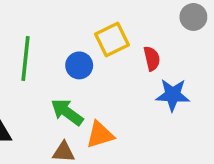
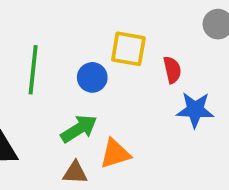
yellow square: (112, 39) -> (128, 49), turned 36
green arrow: (67, 112) -> (79, 129), turned 112

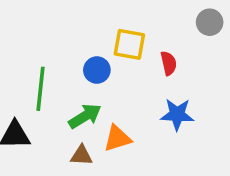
green line: (33, 70) -> (41, 89), moved
blue star: (195, 110) -> (177, 114), moved

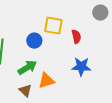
brown triangle: (82, 155) -> (25, 91), turned 40

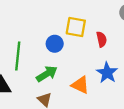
blue star: (81, 67) -> (107, 73), turned 30
orange triangle: (46, 81) -> (80, 85), moved, turned 42

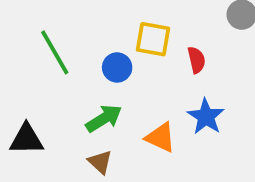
green line: (18, 56) -> (55, 52), moved, turned -36

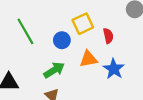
yellow square: (153, 39) -> (83, 24), turned -35
orange triangle: (161, 137) -> (88, 59), moved, turned -36

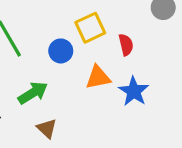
green arrow: (54, 70) -> (33, 93), moved

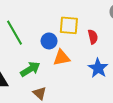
yellow square: (90, 28) -> (69, 25), turned 30
orange triangle: (98, 77) -> (62, 58), moved

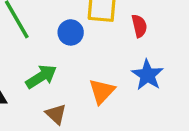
orange triangle: (62, 58) -> (102, 91), moved, turned -36

